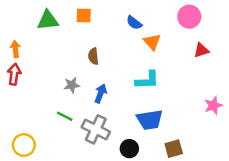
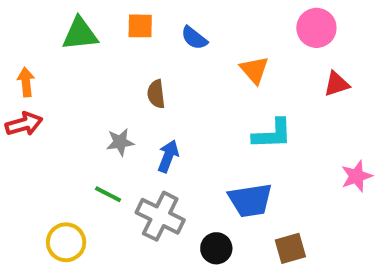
blue semicircle: (134, 23) -> (194, 38), moved
red arrow: (14, 74) -> (24, 124), turned 66
cyan L-shape: (147, 80) -> (272, 134), moved
yellow circle: (24, 145) -> (66, 242), moved

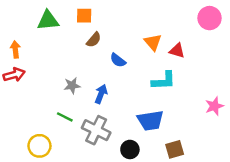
pink circle: (316, 28) -> (210, 18), moved
blue semicircle: (194, 38) -> (118, 60), moved
red triangle: (336, 84) -> (177, 51), moved, turned 35
brown semicircle: (156, 94) -> (94, 40), moved, turned -133

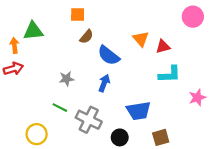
green triangle: (48, 20) -> (33, 31), moved
red triangle: (177, 51) -> (163, 47), turned -32
blue semicircle: (118, 60) -> (109, 55), size x1.5
cyan L-shape: (164, 81) -> (170, 74), moved
blue arrow: (101, 94) -> (104, 83), moved

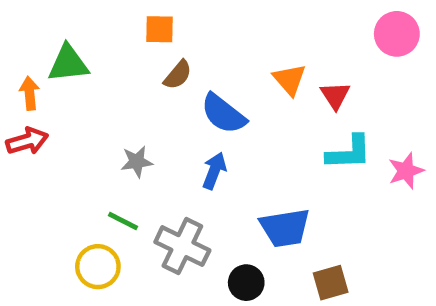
red triangle: (163, 47) -> (335, 95), turned -48
pink star: (197, 98) -> (406, 171), moved
yellow circle: (37, 134) -> (98, 267), moved

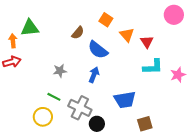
orange square: (160, 29) -> (106, 20), moved, turned 32
black circle: (246, 283) -> (97, 124), moved

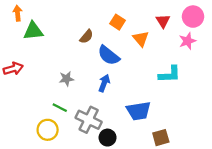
orange arrow: (13, 41) -> (18, 13), moved
red triangle: (147, 42) -> (163, 21), moved
pink star: (178, 75) -> (187, 41), moved

